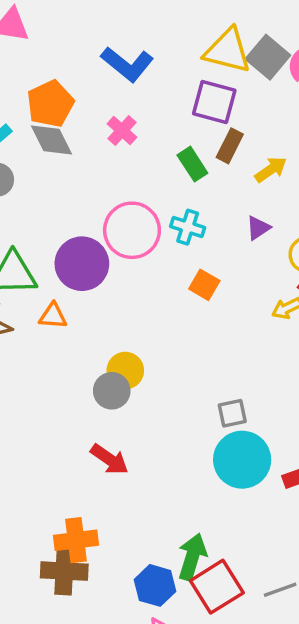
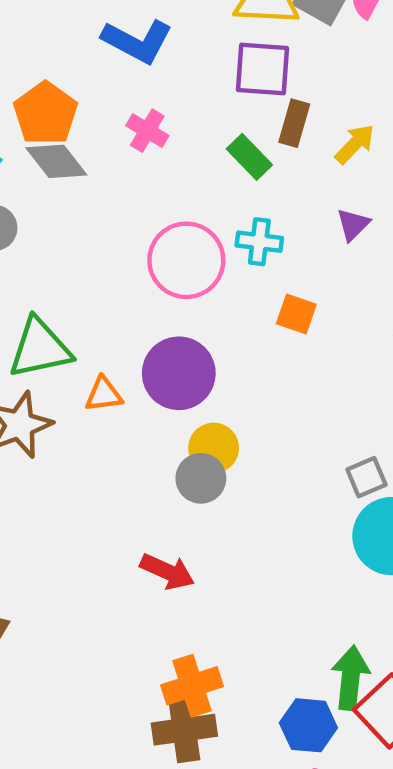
purple circle: (82, 264) -> (179, 373), moved
red arrow: (109, 459) -> (167, 572), moved

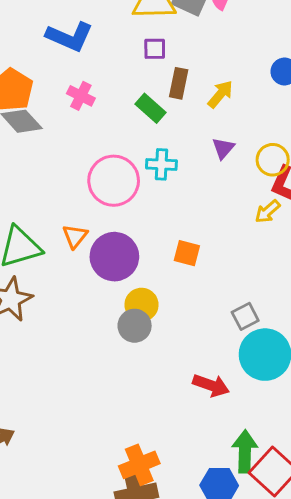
purple square: (262, 69) -> (155, 49), size x0.6
orange square: (296, 314) -> (187, 253), moved
orange triangle: (104, 394) -> (75, 236), moved, turned -40
red arrow: (167, 572) -> (211, 385), moved

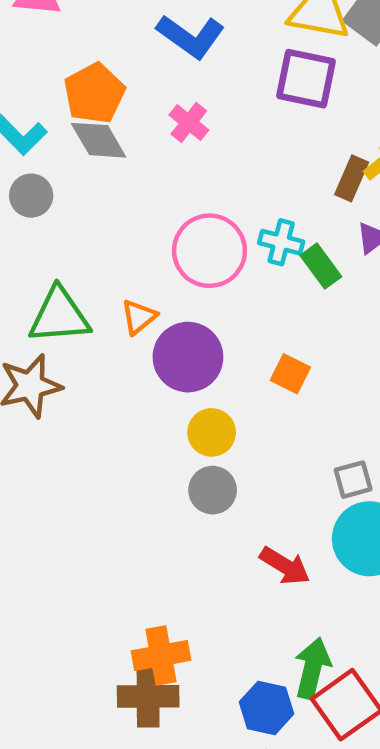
purple square: (155, 49) -> (306, 79), size x1.8
brown rectangle: (179, 83) -> (352, 178), moved
green rectangle: (150, 108) -> (321, 266), moved
gray circle: (135, 326) -> (213, 490), moved

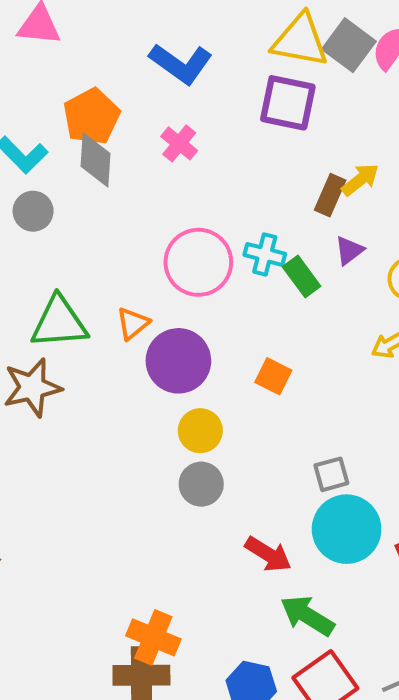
gray diamond: (99, 140) -> (96, 160), turned 34
orange cross: (161, 656) -> (153, 637), turned 33
green arrow: (312, 668) -> (307, 616), moved, turned -72

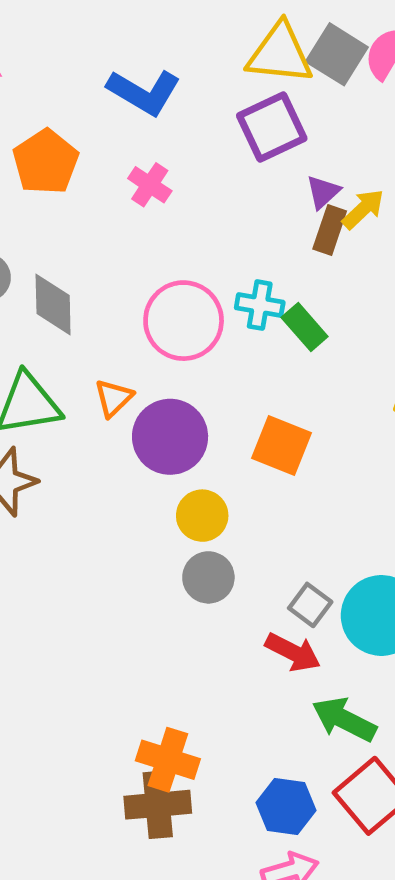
purple square: (288, 103) -> (272, 127), turned -32
gray diamond: (96, 160) -> (53, 305), moved
purple triangle: (349, 250) -> (323, 192), moved
orange square: (273, 376) -> (282, 445), size x1.4
gray square: (331, 474) -> (310, 605), moved, turned -33

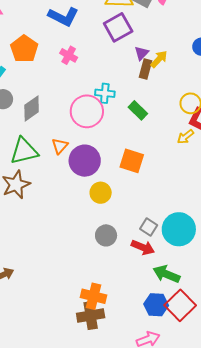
gray diamond: (53, 305) -> (32, 109), turned 60
cyan cross: (260, 305) -> (105, 93), moved
gray circle: (208, 577) -> (106, 235), moved
blue hexagon: (286, 806) -> (156, 305), moved

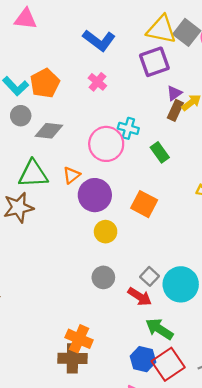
orange pentagon: (24, 49) -> (45, 83), moved
gray diamond: (32, 109) -> (49, 131), turned 32

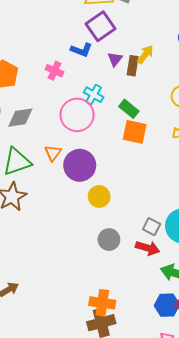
blue L-shape: (99, 40) -> (81, 50), moved, size x0.7
pink cross: (97, 82) -> (55, 71), moved
purple triangle: (174, 93) -> (115, 59), moved
cyan cross: (128, 128) -> (94, 95), turned 30
orange square: (144, 204) -> (135, 132), moved

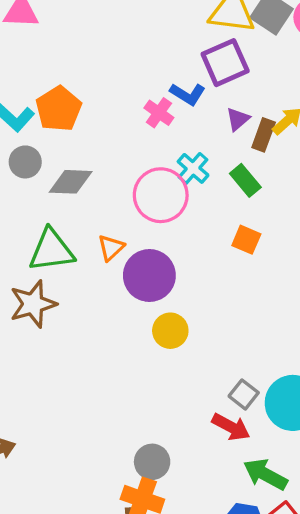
pink cross: (55, 71) -> (159, 113), moved
green rectangle: (129, 109) -> (245, 180), moved
orange square: (135, 132) -> (246, 240), size x0.7
gray circle: (109, 240) -> (152, 462), moved

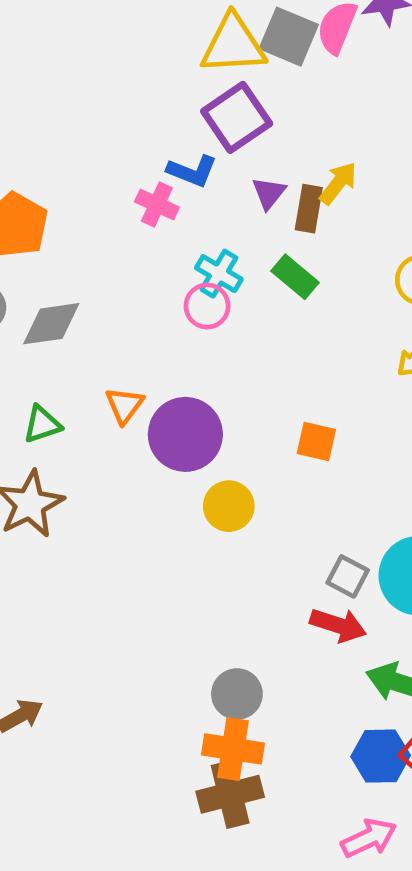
pink circle: (161, 195) -> (207, 306), moved, size x0.6
orange square: (246, 240) -> (316, 442), moved
green triangle: (51, 250) -> (42, 424), size x0.6

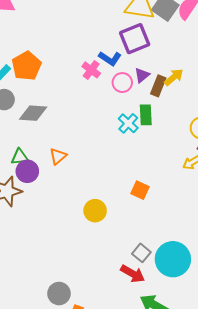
cyan cross: (219, 274) -> (128, 123), moved
green rectangle: (295, 277) -> (146, 115), turned 36
pink circle: (207, 306) -> (122, 83), moved
purple circle: (185, 434) -> (27, 171), moved, size x0.7
gray circle: (237, 694) -> (59, 294), moved

